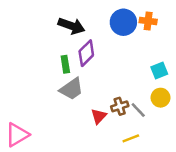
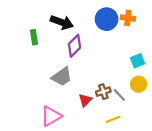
green rectangle: (65, 64) -> (34, 37), moved
pink triangle: (17, 135) -> (51, 116), moved

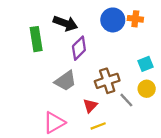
green rectangle: (34, 37) -> (36, 39), size x1.5
brown cross: (103, 92) -> (107, 81), moved, size x1.5
yellow line: (113, 119) -> (98, 126), moved

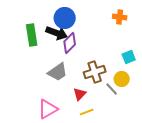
blue circle: (113, 20) -> (65, 18), moved
black arrow: (65, 23) -> (57, 33), moved
yellow circle: (147, 89) -> (122, 79), moved

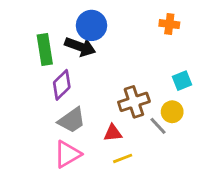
purple diamond: (70, 43) -> (62, 85), moved
gray trapezoid: (58, 72) -> (72, 120), moved
red triangle: (80, 94) -> (113, 133), turned 40

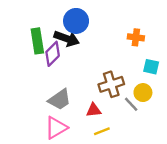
orange cross: (169, 24) -> (136, 37), moved
cyan square: (182, 81) -> (151, 67), turned 35
purple diamond: (62, 85) -> (53, 54), moved

